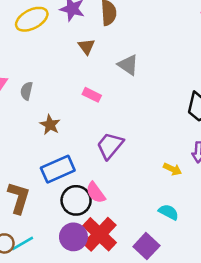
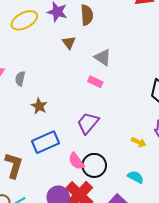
pink rectangle: (92, 95) -> (95, 82), moved
black circle: (76, 200) -> (94, 165), moved

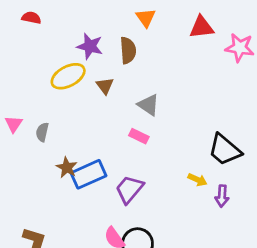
yellow ellipse: (24, 20) -> (68, 76), moved
blue rectangle: (46, 142) -> (88, 174), moved
yellow arrow: (139, 142) -> (197, 180), moved

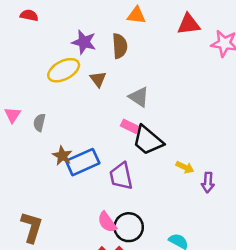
orange triangle: (146, 18) -> (136, 15), turned -48
black trapezoid: (225, 150) -> (148, 140), moved
purple trapezoid: (129, 189) -> (121, 176), turned -52

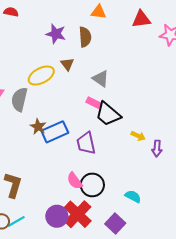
yellow ellipse: (64, 70) -> (41, 76), moved
gray semicircle: (39, 123) -> (19, 99), size x1.6

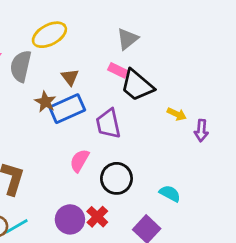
brown triangle: (67, 64) -> (70, 77), moved
gray triangle: (101, 79) -> (127, 39), turned 48
pink semicircle: (75, 181) -> (80, 161), moved, turned 66
red cross: (78, 214) -> (97, 217), size x0.6

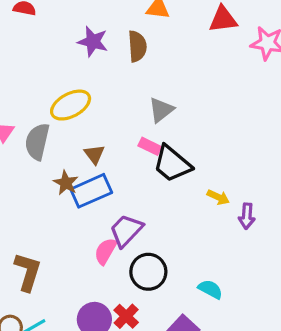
purple trapezoid: (108, 124) -> (126, 230), moved, turned 56

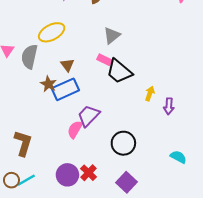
yellow arrow: (218, 197) -> (150, 94), turned -96
black circle: (148, 272) -> (123, 143), moved
cyan semicircle: (210, 289) -> (178, 157), moved

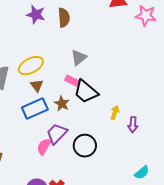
yellow ellipse: (52, 32) -> (31, 66), moved
brown star: (48, 84) -> (62, 104), moved
black circle: (123, 143) -> (85, 146), moved
cyan semicircle: (178, 157) -> (142, 173), turned 112

